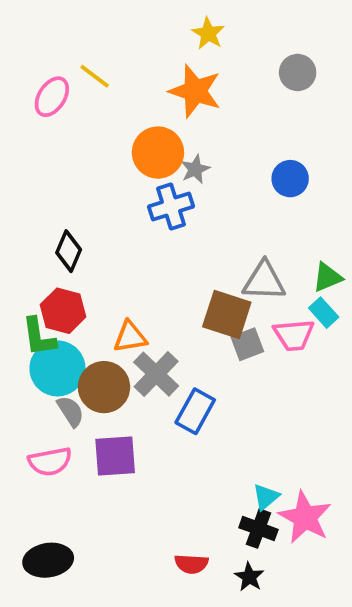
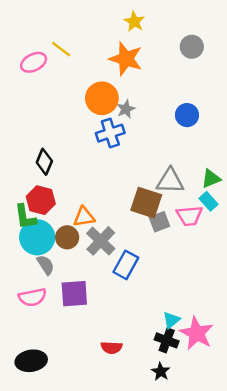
pink ellipse: (52, 97) -> (34, 62), turned 30
brown circle: (104, 387) -> (67, 237), moved, size x0.7
red semicircle: (191, 564) -> (111, 348), moved

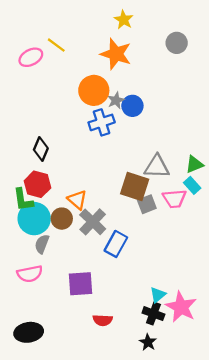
blue circle: (187, 115) -> (132, 106), moved
orange triangle: (84, 217) -> (77, 200), turned 50
gray semicircle: (46, 265) -> (42, 244), turned -126
purple square: (74, 294) -> (81, 284), moved

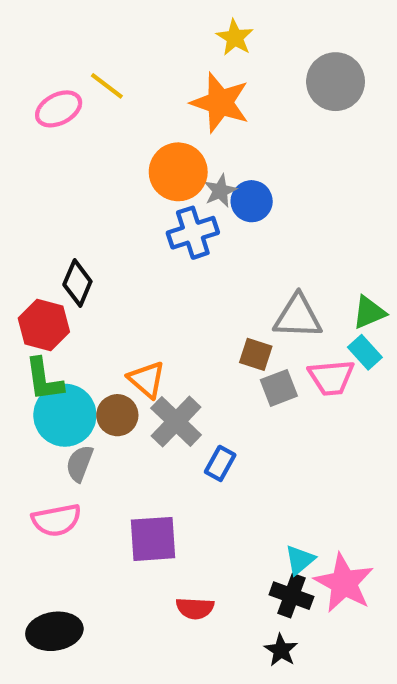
gray circle: (177, 43) -> (336, 82), size x1.4
red hexagon: (37, 184) -> (44, 325), moved
brown square: (135, 187) -> (256, 354), size x0.6
blue rectangle: (116, 244) -> (220, 463), size x0.7

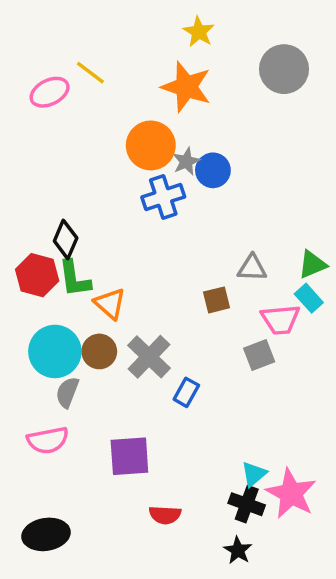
gray triangle: (298, 317) -> (252, 268), size x0.7
brown square: (256, 354) -> (217, 300), turned -32
green L-shape: (44, 380) -> (74, 279), moved
orange triangle: (147, 380) -> (110, 304), moved
gray square: (279, 388) -> (259, 355), moved

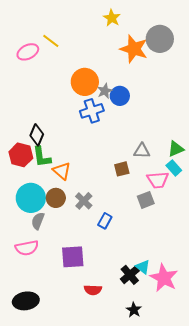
orange star: (186, 87) -> (134, 49), moved
gray cross: (149, 357) -> (84, 201), size x0.7
cyan triangle: (254, 474) -> (143, 267), turned -42
black cross: (247, 504) -> (130, 275), moved, turned 30

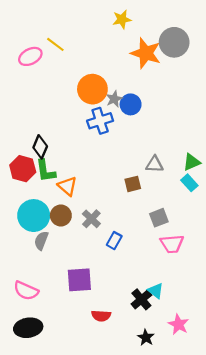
yellow star: (112, 18) -> (122, 19), turned 30
pink trapezoid: (158, 180) -> (172, 244), moved
pink semicircle: (27, 248) -> (26, 291), moved, turned 35
pink star: (164, 278) -> (179, 324), moved, size x0.7

